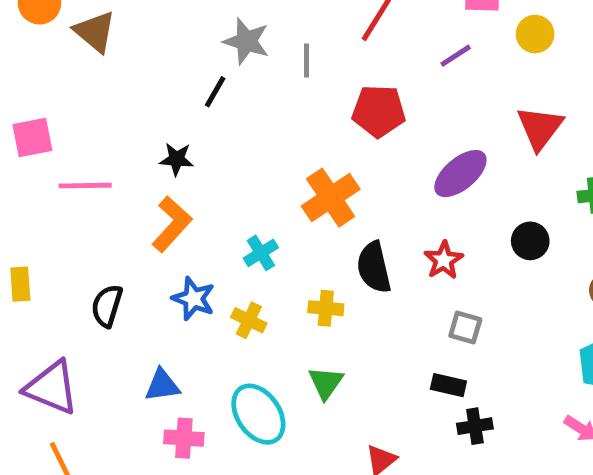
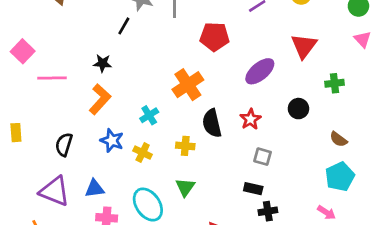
pink square: (32, 137) -> (23, 51), turned -35
purple triangle: (52, 388) -> (55, 191), moved

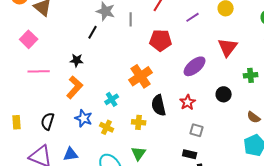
pink square: (23, 51) -> (29, 39), moved
yellow rectangle: (16, 133) -> (17, 122), moved

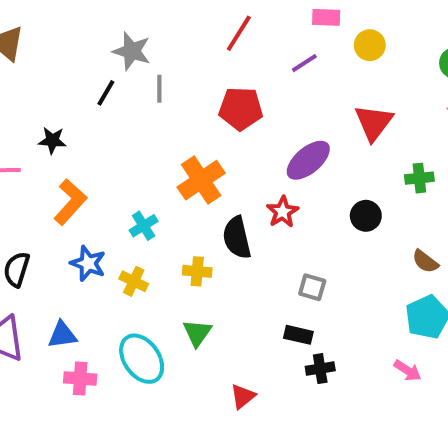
gray line: (131, 19) -> (159, 89), moved
black star: (77, 60) -> (52, 140), moved
red star: (188, 102) -> (282, 212), moved

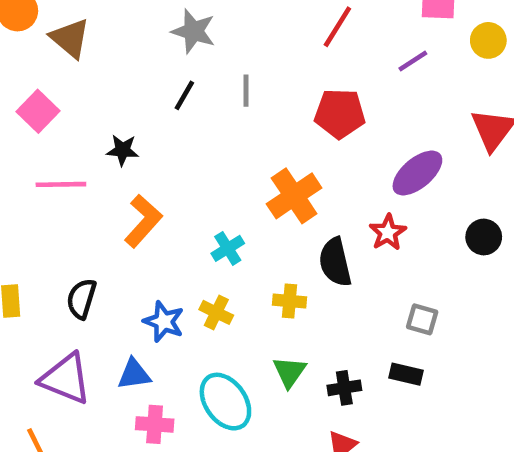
gray star: (132, 51) -> (193, 31), moved
blue star: (88, 263) -> (164, 322), moved
black cross: (320, 369) -> (344, 388), moved

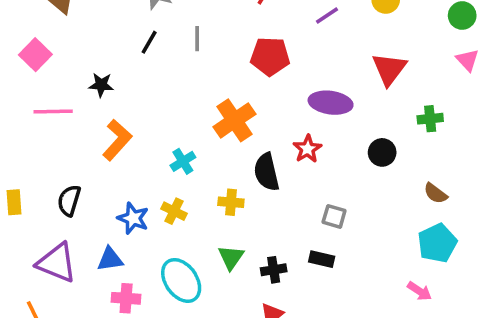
purple ellipse: (417, 173) -> (331, 103), turned 48

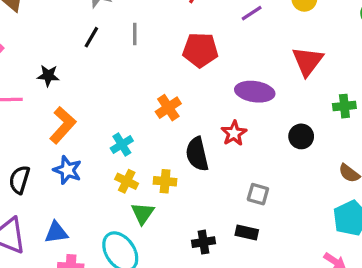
orange cross: (235, 120) -> (168, 108), size x0.7
yellow cross: (174, 211) -> (127, 181), moved
blue star: (133, 218) -> (67, 170), moved
green triangle: (231, 257) -> (143, 213), moved

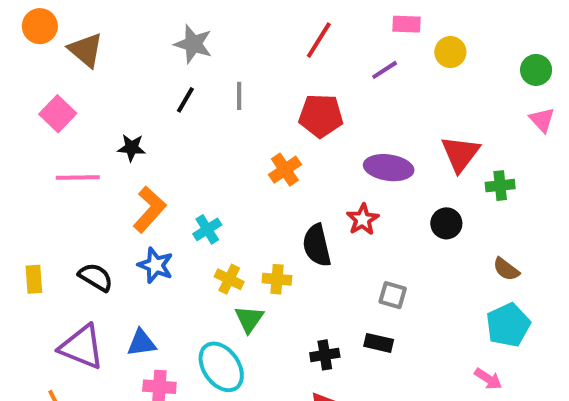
red triangle: (308, 61) -> (460, 154), moved
orange cross: (168, 108) -> (285, 170), moved
cyan cross: (122, 144) -> (207, 229), moved
black semicircle: (19, 180) -> (96, 277), turned 104

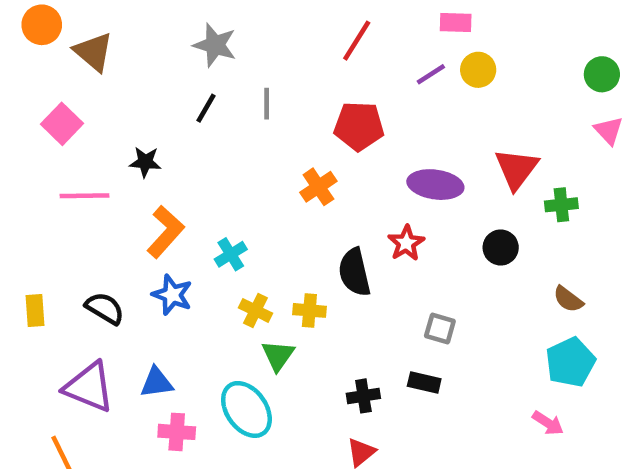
yellow circle: (450, 52) -> (478, 70), moved

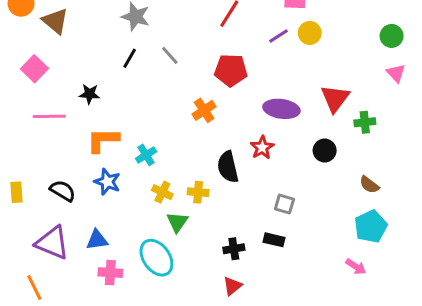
gray line: (267, 104) -> (170, 55), turned -42
orange L-shape: (165, 232) -> (103, 140), turned -132

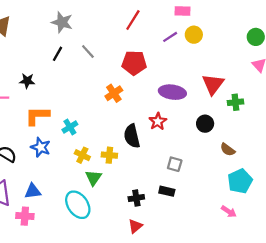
brown semicircle: (369, 185) -> (228, 150), moved
pink cross: (110, 273) -> (25, 216), moved

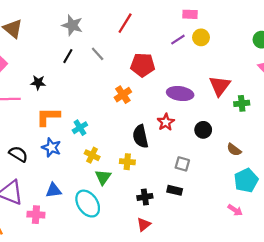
red line: (133, 20) -> (125, 23), moved
black circle: (205, 124) -> (203, 130), moved
yellow cross: (109, 155) -> (127, 162), moved
blue triangle: (33, 191) -> (54, 190), moved

